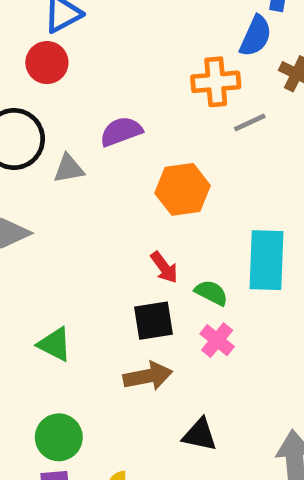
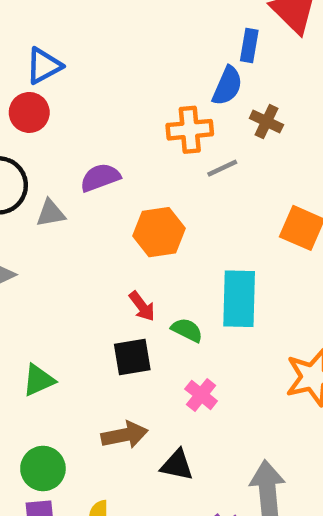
pink cross: (217, 340) -> (201, 395), moved
green triangle: (55, 344) -> (38, 380), turned -51
brown arrow: (148, 376) -> (125, 435), moved

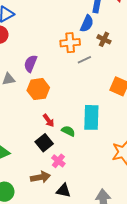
purple semicircle: (100, 178) -> (30, 64), turned -48
orange hexagon: (159, 232) -> (38, 89), moved
black square: (132, 357) -> (44, 143), turned -30
pink cross: (201, 395) -> (58, 161), moved

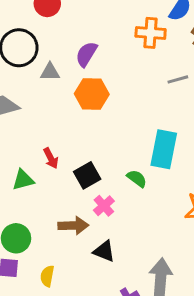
gray line: (84, 60) -> (178, 79), moved
red arrow: (49, 120) -> (51, 158), moved
green semicircle: (68, 131) -> (137, 179), moved

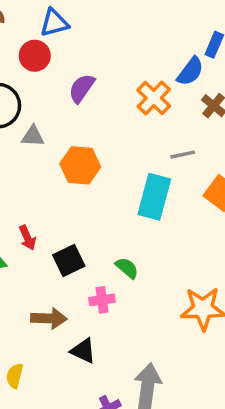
orange cross: (151, 33) -> (154, 98), turned 36
purple semicircle: (86, 54) -> (82, 88), moved
cyan rectangle: (164, 149) -> (154, 197), moved
pink cross: (104, 206) -> (102, 300), moved, turned 30

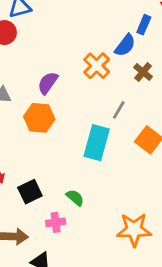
purple semicircle: (82, 88) -> (48, 83), moved
gray line: (183, 155) -> (119, 110), turned -48

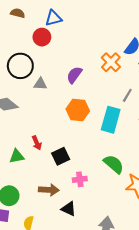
orange hexagon: (39, 118) -> (78, 110), moved
green semicircle: (75, 198) -> (114, 164), moved, size x1.5

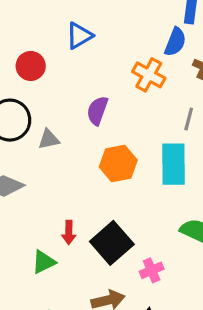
blue triangle: (53, 18) -> (79, 36), moved
red arrow: (37, 143) -> (69, 232), turned 40
black square: (61, 156) -> (112, 243), size x1.4

